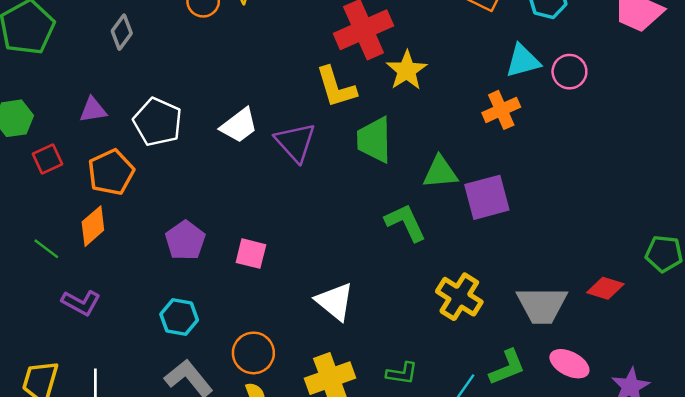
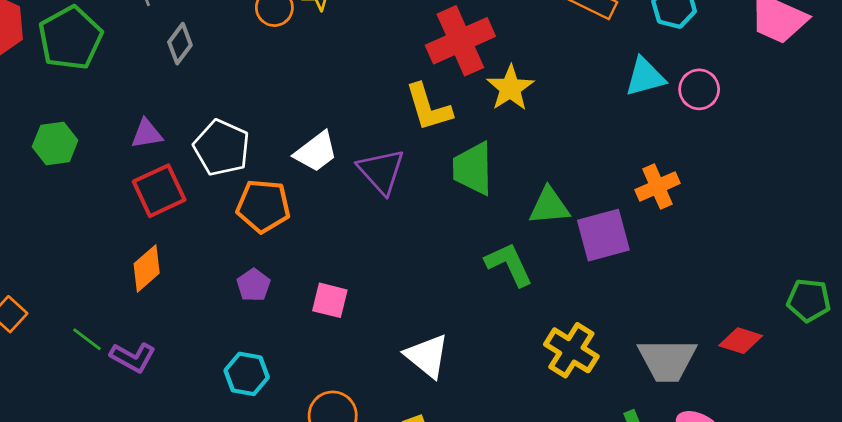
orange cross: (501, 110) -> (657, 187), moved
red square: (47, 159) -> (159, 191), moved, size x1.5
orange pentagon: (111, 172) -> (263, 206), moved, turned 30
purple pentagon: (185, 240) -> (254, 285), size x0.7
green line: (46, 249) -> (87, 339), moved

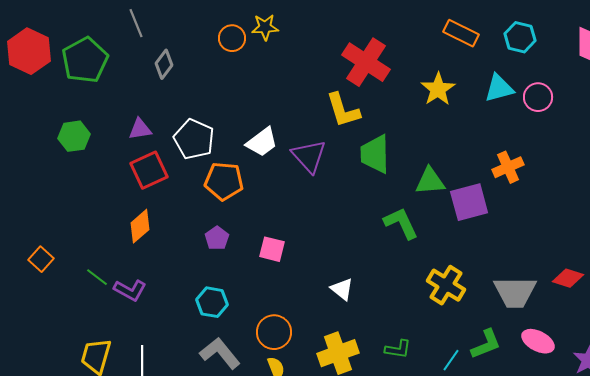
red cross: (460, 41) -> (366, 62), turned -33
yellow star: (510, 88) -> (438, 89), moved
white triangle: (427, 356) -> (342, 289), size x0.7

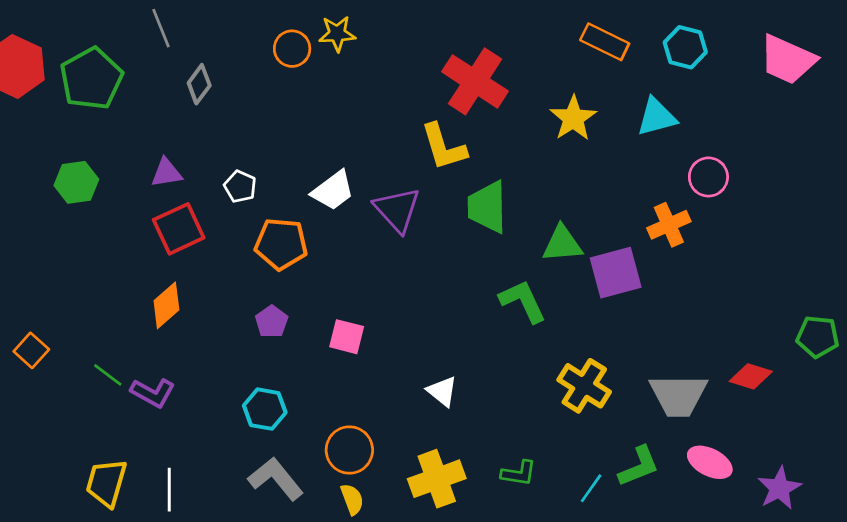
pink circle: (538, 97) -> (708, 177), moved
white pentagon: (194, 139) -> (240, 187), size x0.6

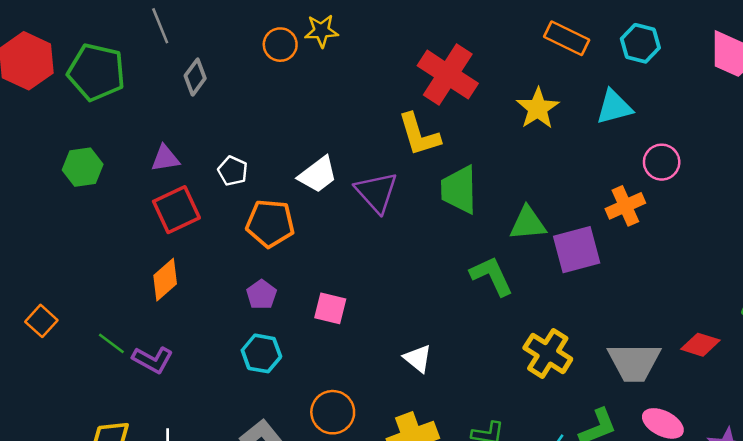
green pentagon: (91, 79) -> (96, 72), turned -30
cyan hexagon: (265, 409) -> (261, 353), moved

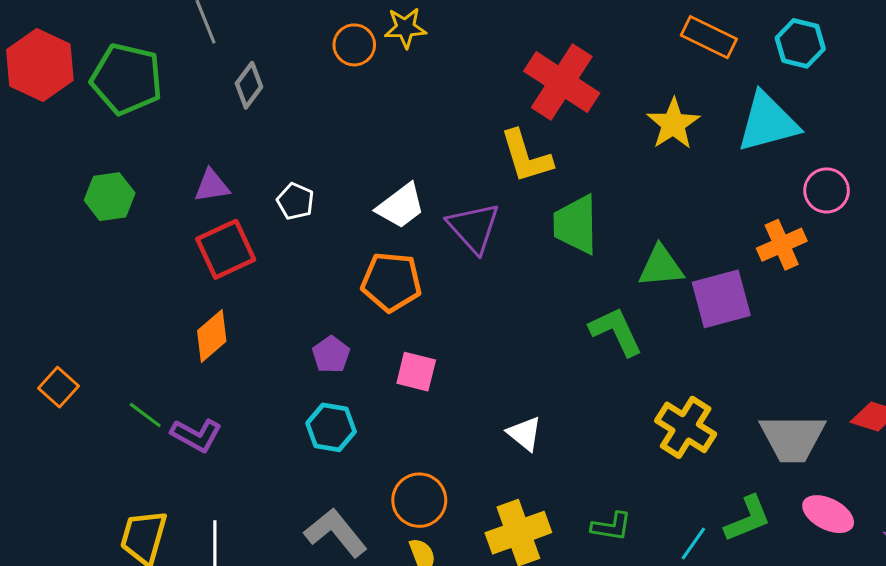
cyan triangle: (614, 107) -> (768, 122), size x1.4
orange pentagon: (270, 223) -> (391, 282), moved

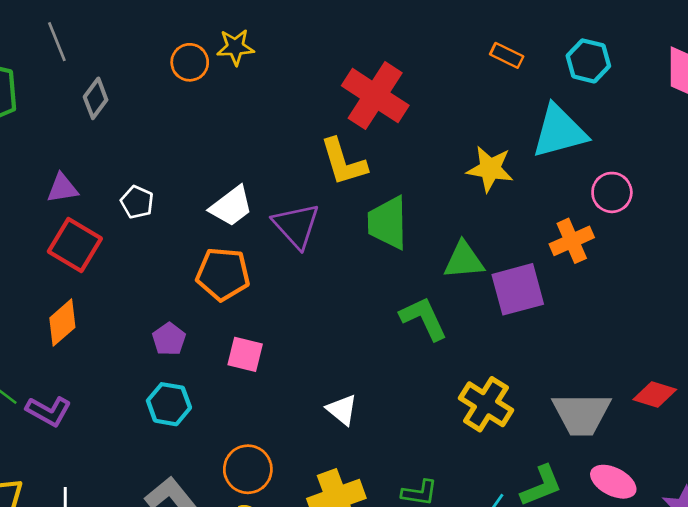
orange rectangle: (709, 37) -> (507, 55), size x0.7
yellow star: (673, 124) -> (490, 169), moved, turned -30
red square: (226, 249) -> (75, 245), turned -34

